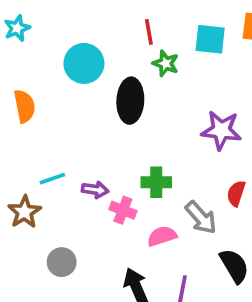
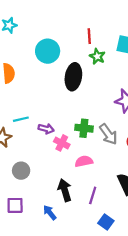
gray arrow: (201, 218) -> (108, 134), moved

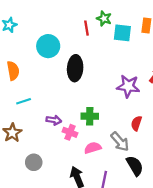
green star: (97, 56) -> (104, 19), moved
cyan line: (21, 119) -> (24, 101), moved
gray arrow: (108, 134) -> (120, 142), moved

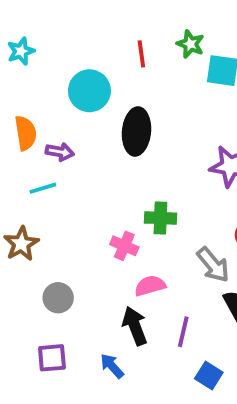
red line: (86, 28) -> (141, 54), moved
purple arrow: (54, 120) -> (60, 152), moved
pink semicircle: (93, 148) -> (150, 286), moved

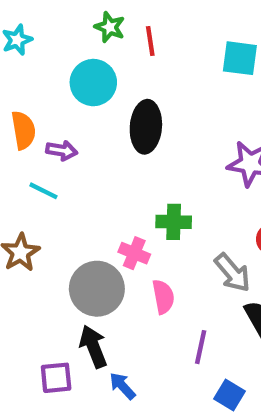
green star: (190, 44) -> (110, 27), moved
cyan line: (43, 188) -> (43, 191), turned 44
pink semicircle: (150, 286) -> (163, 297), turned 96
gray circle: (58, 298) -> (97, 289), moved, size x1.6
black arrow: (135, 326) -> (93, 347), moved

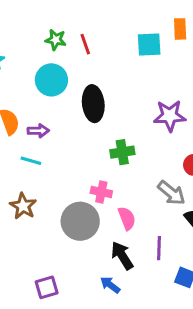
green cross: (174, 222) -> (122, 152), moved
black arrow: (93, 347) -> (122, 256), moved
purple square: (56, 378) -> (47, 287), moved

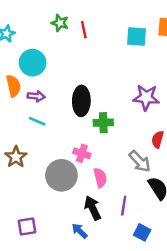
cyan circle: (51, 80) -> (33, 63), moved
black ellipse: (93, 104) -> (81, 101), moved
cyan line: (31, 161) -> (37, 121), moved

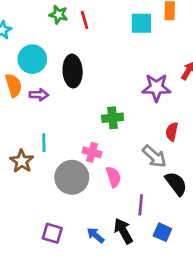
black ellipse: (81, 101) -> (73, 71), moved
cyan line: (37, 121) -> (44, 143), moved, turned 70
black arrow: (93, 208) -> (123, 231), moved
purple square: (27, 226) -> (52, 233), moved, turned 30

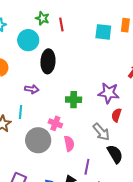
cyan circle: (32, 59) -> (28, 40), moved
purple star: (156, 88) -> (109, 93), moved
purple arrow: (39, 95) -> (32, 89), moved

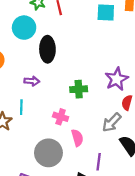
purple star: (109, 93) -> (117, 79), turned -30
gray arrow: (101, 132) -> (112, 122), turned 90
gray circle: (38, 140) -> (48, 153), moved

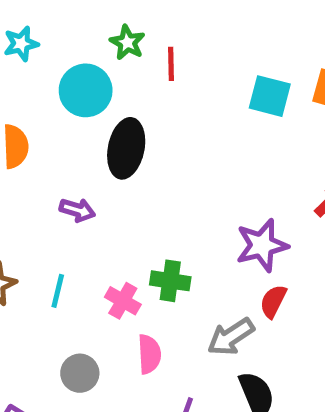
green cross: (79, 89) -> (170, 281), moved
cyan line: (21, 107) -> (58, 291), moved
gray circle: (48, 153) -> (80, 373), size x0.6

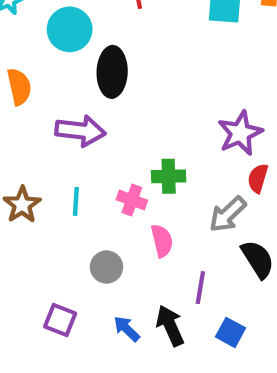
purple arrow: (77, 210) -> (80, 131), size x1.6

